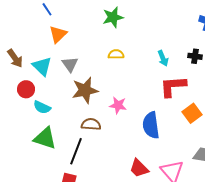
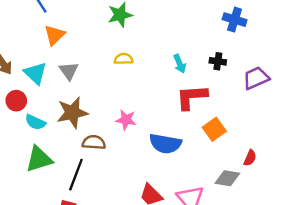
brown star: (85, 90) -> (72, 113), moved
blue semicircle: (151, 125) -> (165, 144), turned -72
green triangle: (45, 138) -> (39, 159), turned -35

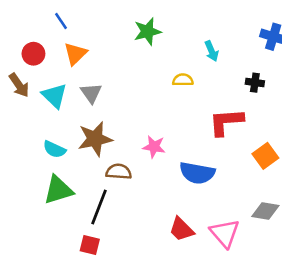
yellow semicircle: (124, 59) -> (183, 80), moved
cyan arrow: (180, 64) -> (212, 51), moved
red circle: (16, 101) -> (33, 54), moved
orange square: (214, 129) -> (265, 156), moved

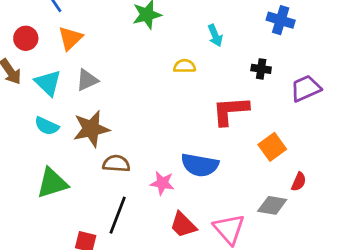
gray triangle: (91, 93) -> (87, 80), turned 40
pink star: (154, 147) -> (162, 183), moved
cyan semicircle: (54, 149) -> (47, 126), moved
black line: (99, 207) -> (118, 215), moved

